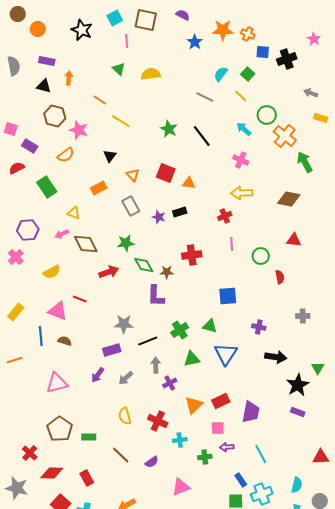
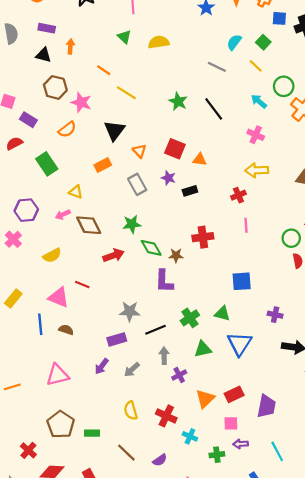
black triangle: (110, 156) -> (115, 130), size x1.5
purple star: (159, 217) -> (168, 178), moved
green circle: (261, 256) -> (291, 238), moved
orange line: (15, 360) -> (12, 387), moved
cyan cross: (180, 440) -> (190, 436), turned 32

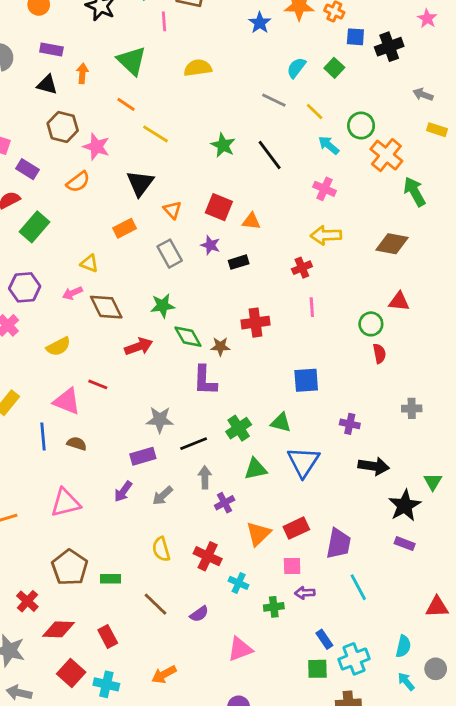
green triangle: (124, 37) -> (132, 61), moved, size x1.6
yellow line: (256, 66) -> (315, 111), moved
green rectangle: (47, 164) -> (35, 227), moved, turned 75
cyan line: (277, 451) -> (358, 587), moved

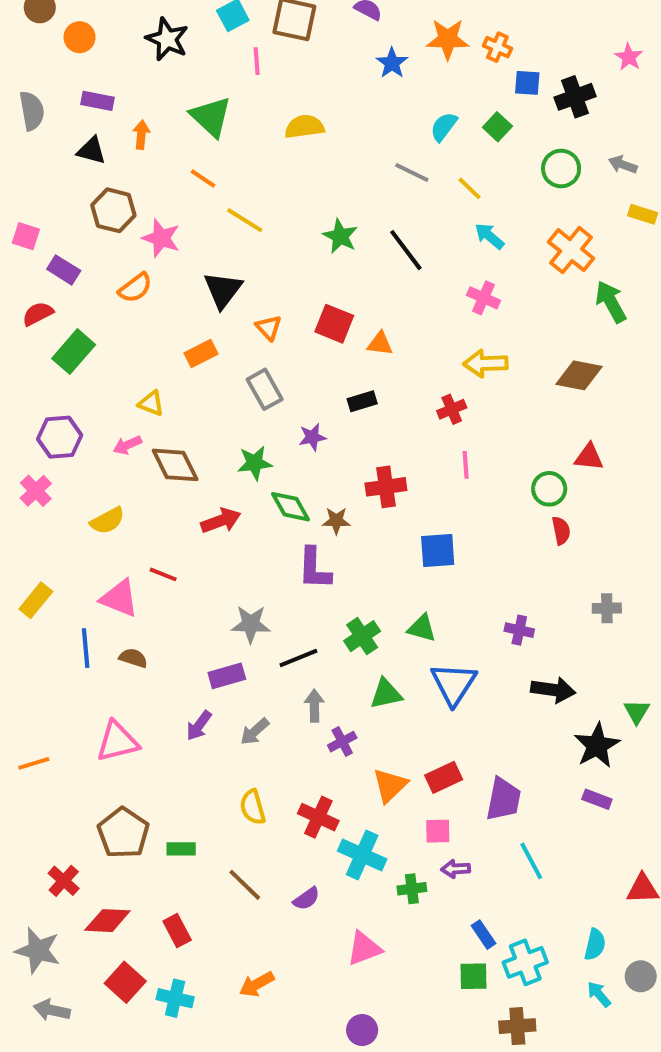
green circle: (361, 126) -> (561, 168), moved
purple star: (210, 245) -> (312, 437), moved, turned -30
blue square: (306, 380) -> (438, 551), moved
cyan cross: (239, 583) -> (362, 855), size x1.6

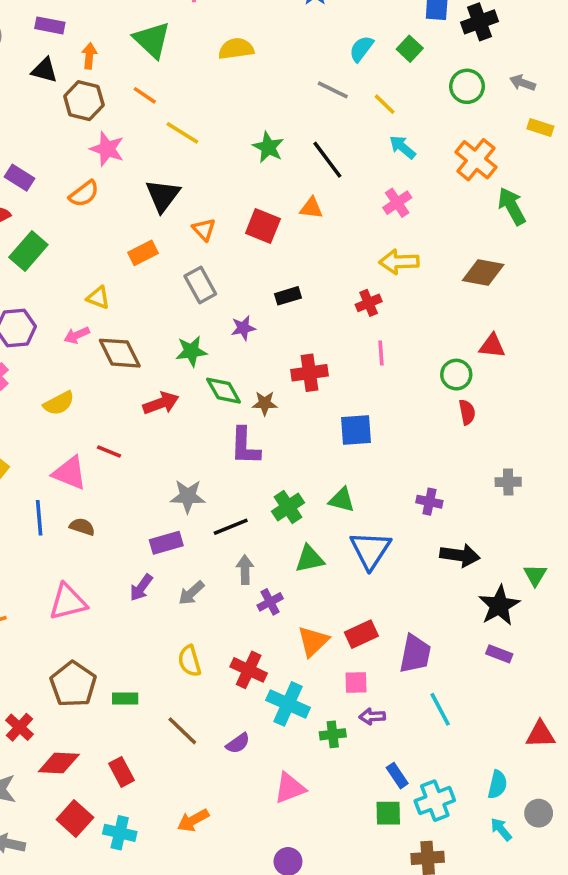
brown hexagon: (113, 210) -> (84, 101), moved
pink cross: (483, 298) -> (397, 203), turned 32
orange triangle: (380, 344) -> (311, 208), moved

